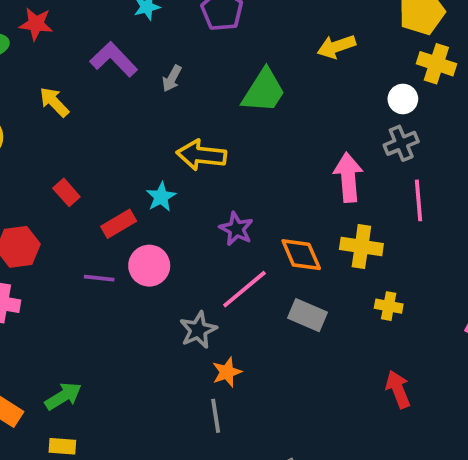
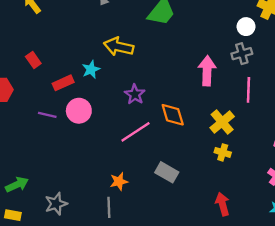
yellow cross: (361, 247) -> (222, 122), moved, turned 35
gray rectangle: (307, 315) -> (167, 172), moved
gray star: (198, 330) -> (56, 204), moved

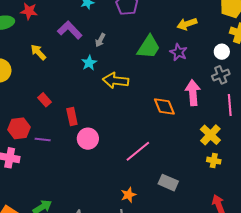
cyan star: (91, 69) -> (89, 63), moved
red rectangle: (63, 83) -> (72, 116), turned -72
purple star: (135, 94) -> (179, 52), moved
purple line: (47, 115) -> (43, 139), moved
orange diamond: (173, 115) -> (164, 106), moved

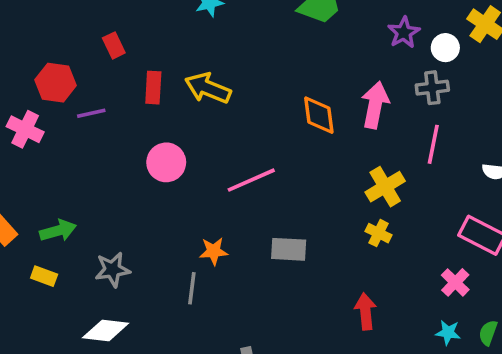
purple star: (179, 52) -> (404, 33), moved
yellow arrow: (116, 81) -> (208, 88), moved
purple line: (43, 139) -> (91, 113), turned -35
pink circle: (88, 139) -> (166, 162), moved
gray rectangle: (168, 183) -> (289, 249), turned -36

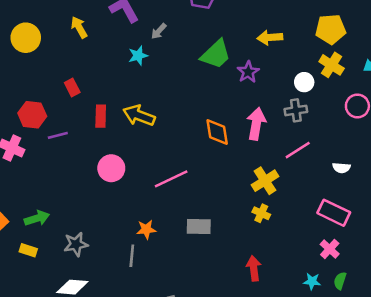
purple star: (404, 33) -> (248, 72), moved
pink line: (433, 144) -> (298, 150), turned 48
pink cross: (455, 282) -> (330, 249), moved

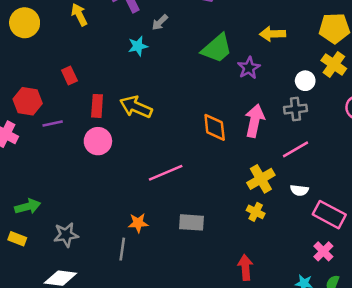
pink circle: (111, 168) -> (98, 141), moved
white semicircle: (341, 168) -> (299, 190), moved

